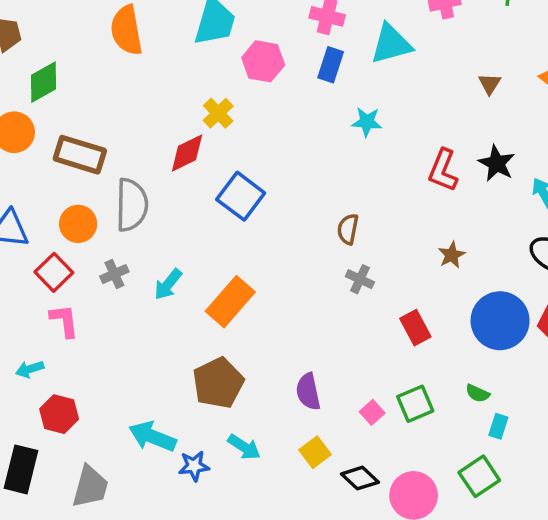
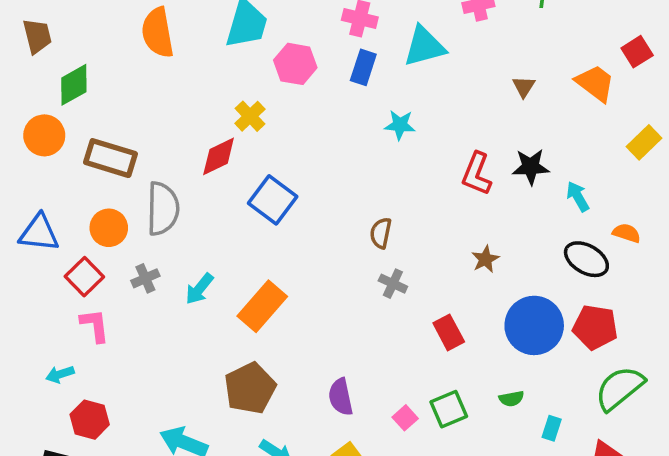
black star: (497, 163) -> (531, 167), turned -30
green semicircle: (478, 393) -> (511, 399), turned -35
cyan rectangle: (498, 426) -> (552, 428), moved

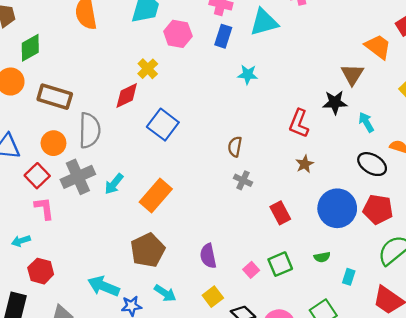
brown triangle: (524, 87) -> (352, 75), moved, size x1.5
red L-shape: (477, 174) -> (299, 123), moved
gray cross: (145, 278) -> (78, 177), size x1.8

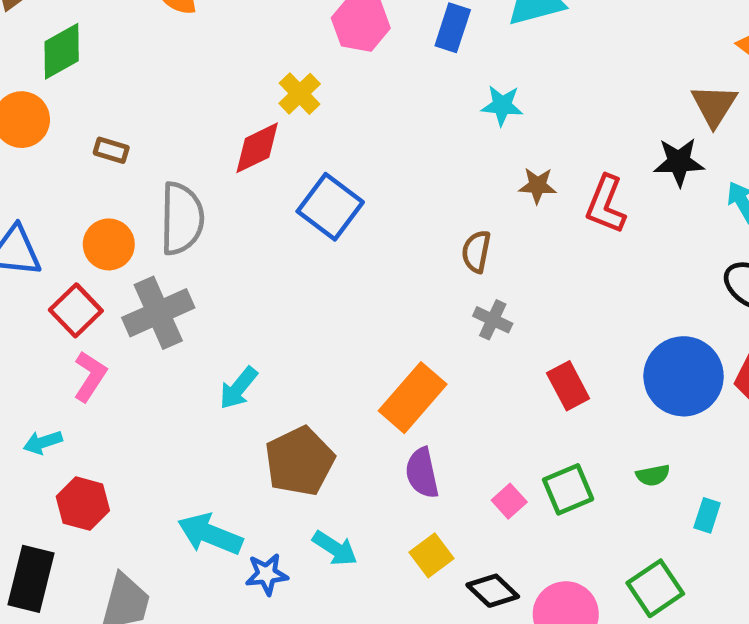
brown rectangle: (55, 97) -> (111, 150), size x0.5
brown star: (305, 164) -> (537, 186), moved, turned 30
cyan arrow: (114, 184) -> (238, 388), moved
orange rectangle: (156, 195) -> (413, 398), moved
pink L-shape: (44, 208) -> (90, 376), turned 40

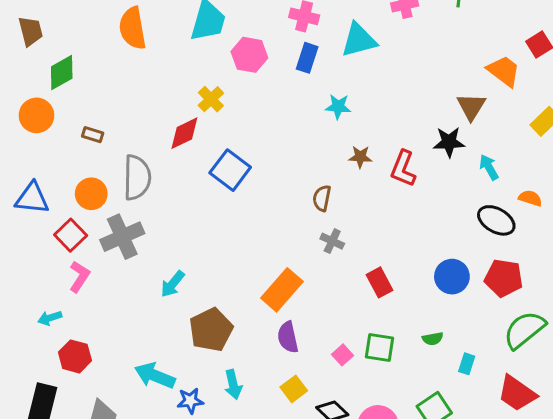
blue circle: (684, 376) -> (452, 277), size x0.7
green square: (568, 489) -> (380, 348), turned 32
cyan arrow: (335, 548) -> (233, 384), turned 44

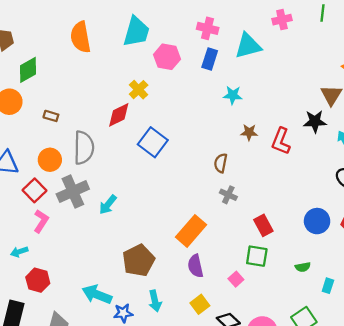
cyan arrow: (173, 284) -> (108, 205), moved
green square: (380, 348) -> (257, 256), moved

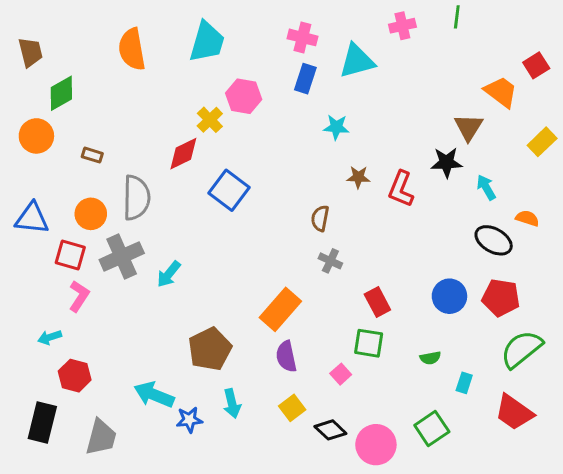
pink hexagon: (167, 57) -> (244, 96), moved
red square: (35, 190) -> (70, 255), turned -30

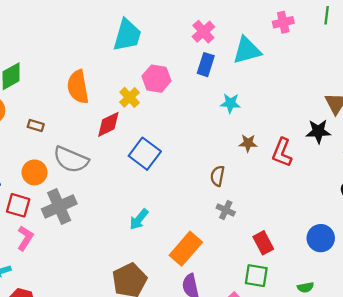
pink cross: (302, 37) -> (203, 32), turned 35
orange semicircle: (132, 49) -> (78, 87), moved
gray semicircle: (136, 198) -> (71, 160), turned 112
cyan arrow: (169, 274) -> (139, 219), moved

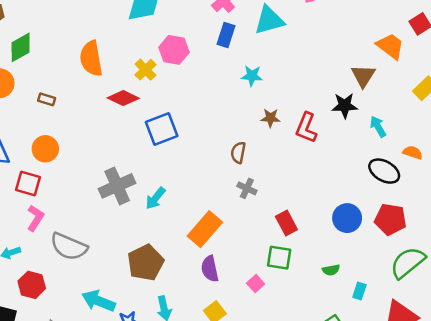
red diamond: (108, 124) -> (123, 98), turned 52
blue square: (145, 154) -> (162, 129), turned 32
gray semicircle: (71, 160) -> (69, 247), moved
gray cross: (59, 206) -> (117, 186), moved

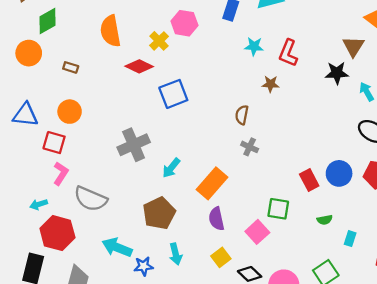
red L-shape: (306, 128) -> (288, 53), moved
cyan arrow: (155, 198) -> (171, 168), moved
red rectangle: (286, 223) -> (309, 180), moved
pink square: (256, 284) -> (257, 232), size x1.5
red hexagon: (32, 285) -> (57, 233), size x1.4

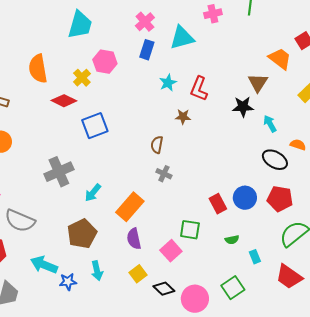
cyan star: (254, 46) -> (168, 83), turned -30
cyan rectangle: (350, 239) -> (255, 257), turned -40

